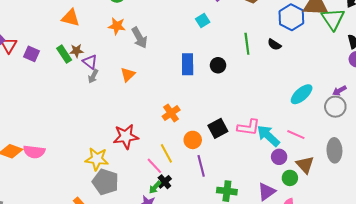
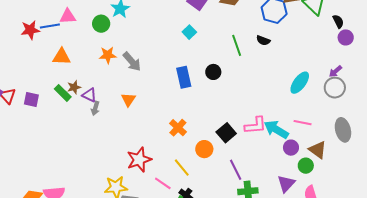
pink line: (154, 166) -> (163, 183), moved
purple line: (201, 166) -> (236, 170), moved

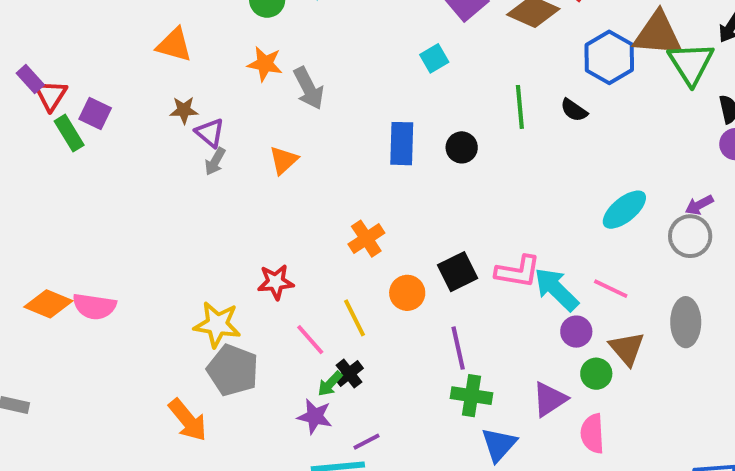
green rectangle: (63, 93) -> (69, 133), moved
red star: (139, 160) -> (276, 282), size x0.7

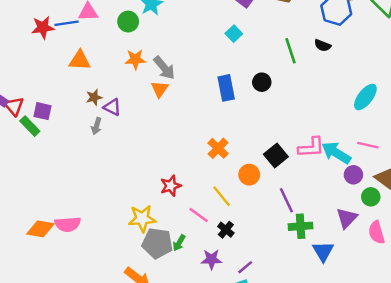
orange triangle: (284, 160) -> (160, 89), moved
gray arrow: (215, 161) -> (96, 126), moved
green arrow: (330, 384) -> (179, 243), moved

